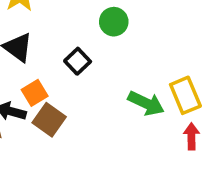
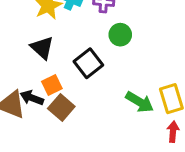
black square: (78, 61) -> (88, 63), size x1.4

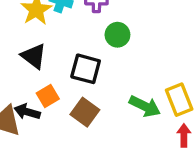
black square: (88, 63) -> (86, 69), turned -32
brown square: (61, 107) -> (85, 112), moved

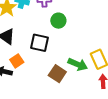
brown square: (85, 112) -> (57, 74), moved

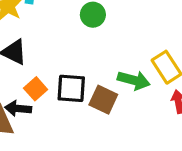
black square: (40, 43) -> (71, 88), moved

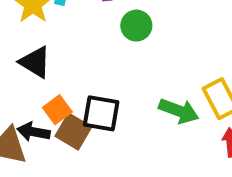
brown square: (103, 100) -> (73, 132), moved

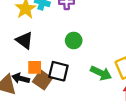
green circle: (136, 26) -> (74, 41), moved
orange square: (57, 110) -> (35, 67), turned 32

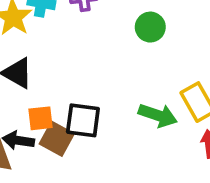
green circle: (74, 41) -> (150, 27), moved

